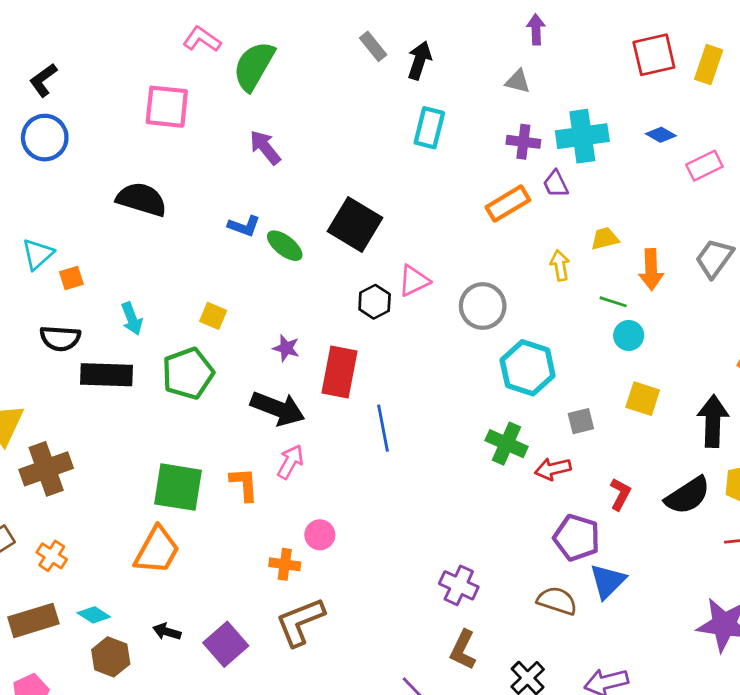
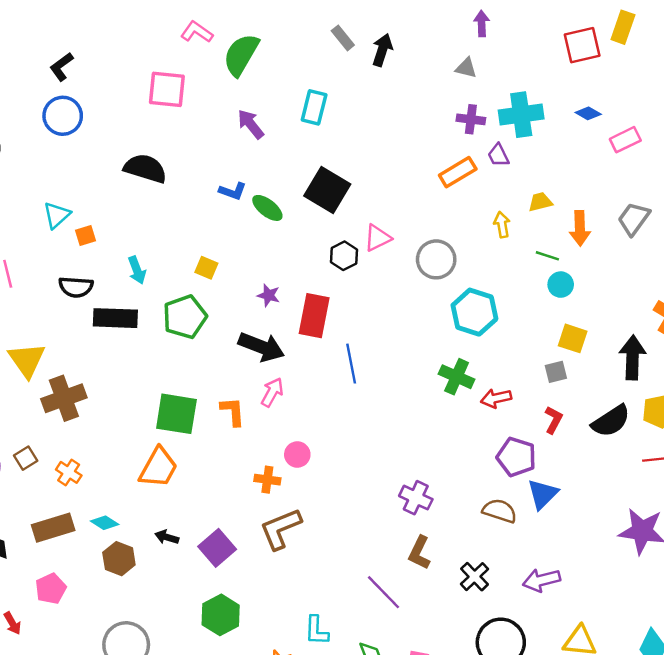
yellow rectangle: (709, 65) -> (623, 27), moved
cyan rectangle: (429, 128) -> (314, 107), moved
gray square: (581, 421) -> (556, 372), moved

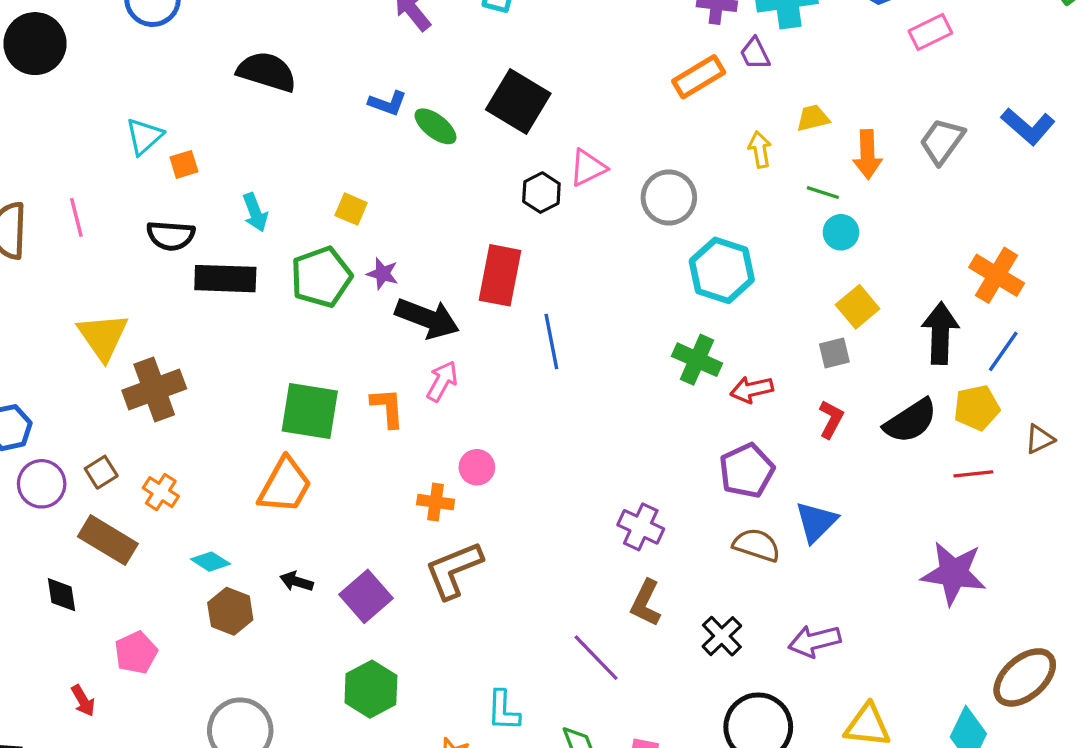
purple star: (269, 295) -> (383, 274), moved
yellow square: (573, 338) -> (858, 307), turned 32
purple pentagon: (516, 457) -> (747, 471), moved, turned 30
brown rectangle: (53, 528) -> (108, 540), moved, turned 48

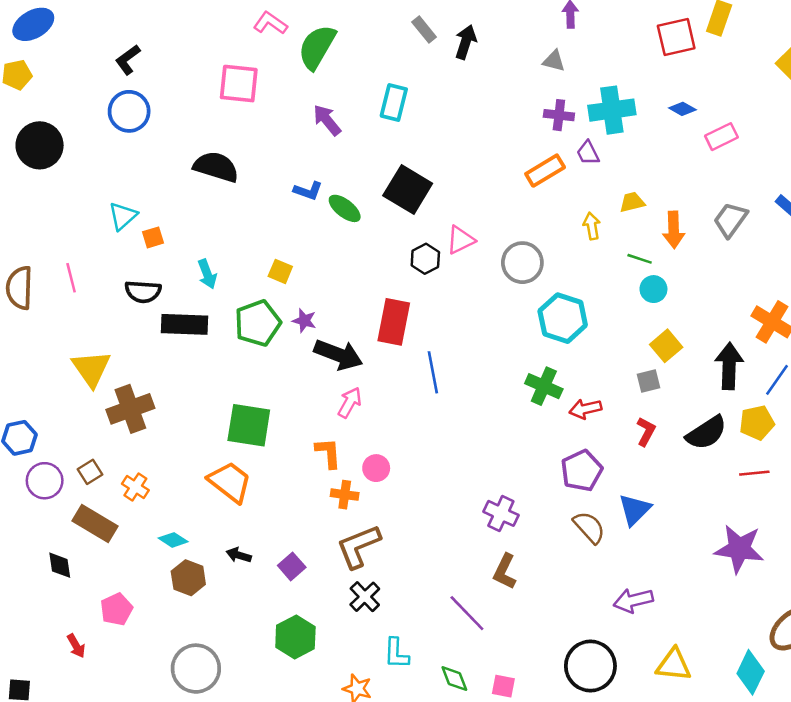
orange L-shape: (388, 408) -> (328, 453), moved
orange trapezoid: (285, 485) -> (230, 482), turned -81
brown semicircle: (757, 545) -> (589, 527), turned 30
purple square: (366, 596) -> (292, 566), size x0.7
black cross: (722, 636) -> (365, 597), moved

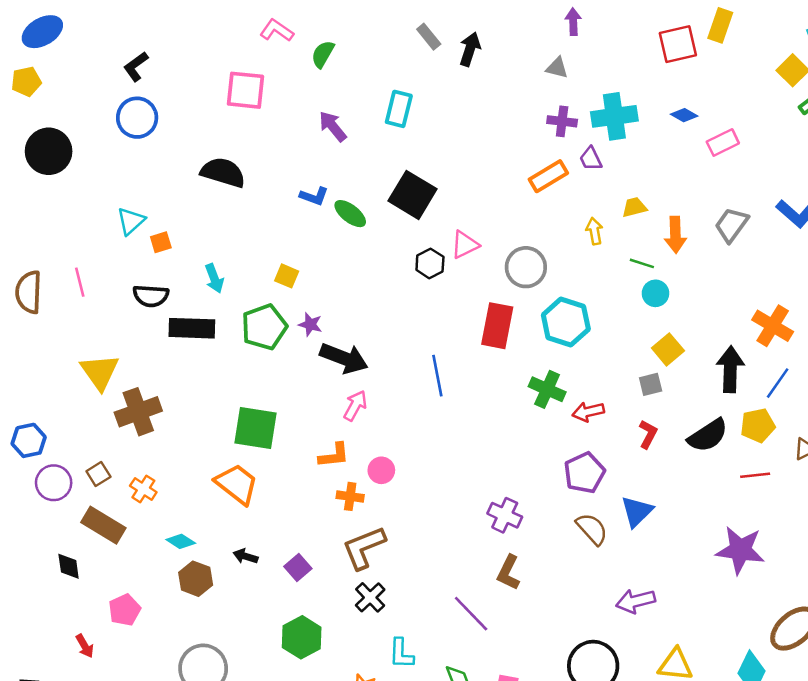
green semicircle: (317, 47) -> (323, 54), size x0.6
red rectangle: (394, 322) -> (497, 326), moved
orange L-shape: (328, 453) -> (334, 455), turned 88

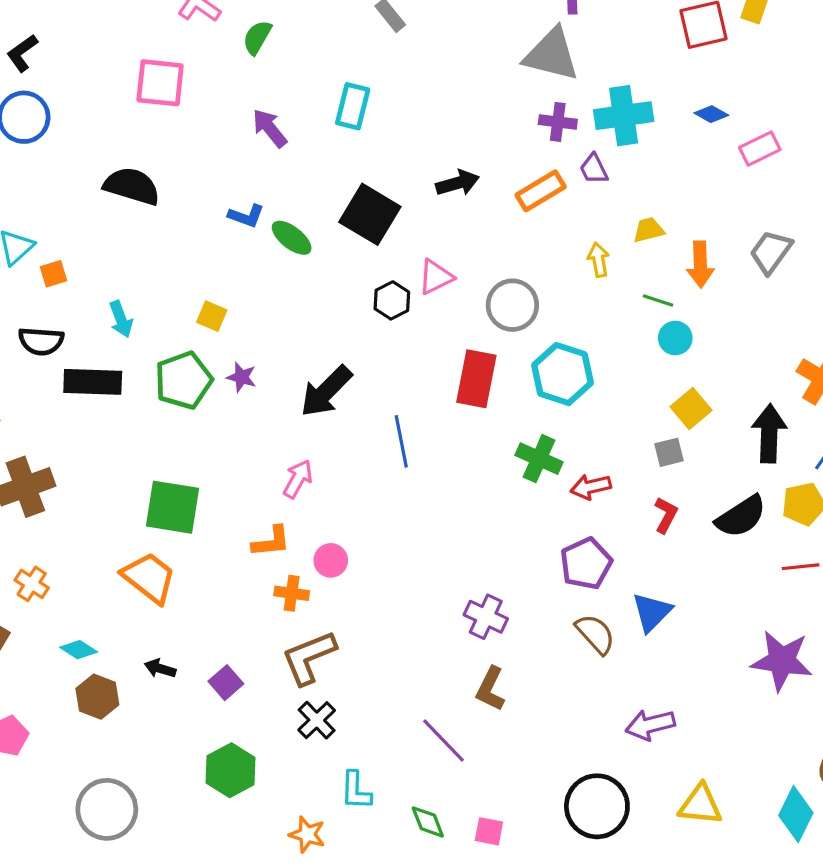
black arrow: (470, 49) -> (458, 183), moved, turned 56
gray triangle: (557, 68) -> (552, 55), size x2.0
black arrow: (344, 358) -> (326, 391), moved, turned 114

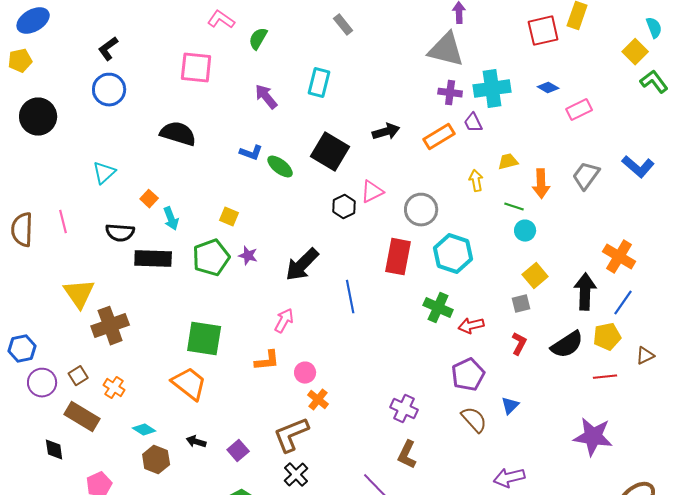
orange square: (54, 274) -> (149, 199), moved, turned -30
orange cross: (292, 593) -> (318, 400), moved, turned 30
blue triangle: (652, 612) -> (510, 406), size x0.7

